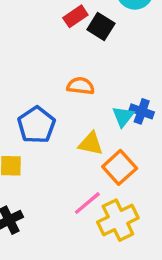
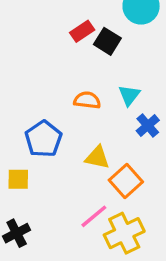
blue cross: (142, 111) -> (148, 125), turned 30
cyan triangle: (123, 117) -> (129, 95), moved

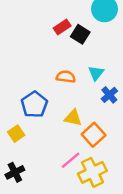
yellow square: (18, 179) -> (16, 134), turned -35

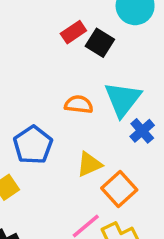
cyan triangle: (96, 73) -> (123, 99), size x1.6
yellow triangle: (73, 118) -> (89, 164), turned -36

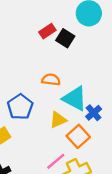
cyan triangle: (123, 99) -> (75, 99), moved, turned -40
blue cross: (142, 131) -> (94, 113), moved

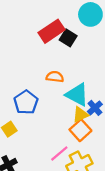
red rectangle: (47, 31) -> (52, 31), size x1.6
yellow triangle: (58, 120) -> (80, 115), moved

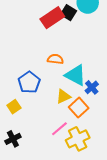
black square: (68, 38) -> (68, 13), moved
yellow triangle: (80, 115) -> (63, 96), moved

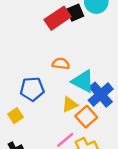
black square: (68, 13) -> (75, 13), turned 35
blue pentagon: (29, 82) -> (32, 89), turned 30
blue cross: (92, 87) -> (101, 95), size x1.6

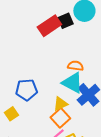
orange semicircle: (61, 64) -> (75, 66), moved
orange square: (86, 117) -> (60, 118), moved

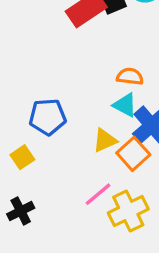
cyan triangle: (72, 83) -> (125, 105), size x0.7
orange square: (60, 118) -> (133, 154), moved

